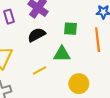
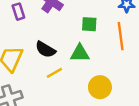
black semicircle: (37, 35) -> (45, 49), moved, turned -120

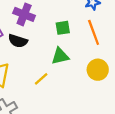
black semicircle: (45, 49) -> (18, 41), moved
yellow circle: (100, 87) -> (98, 70), moved

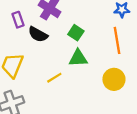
green square: (63, 28) -> (76, 33), moved, turned 32

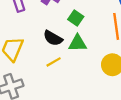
black semicircle: (38, 34) -> (53, 38), moved

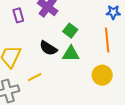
yellow line: (54, 62) -> (35, 77), moved

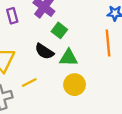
green square: (70, 31) -> (59, 30), moved
yellow circle: (102, 75) -> (75, 85), moved

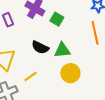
green square: (59, 30) -> (57, 19), moved

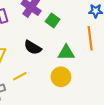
green triangle: (62, 50) -> (66, 53), moved

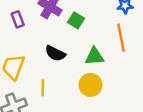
yellow line: (20, 76) -> (43, 88), turned -56

